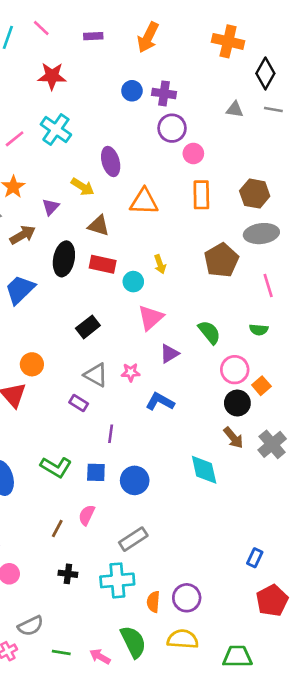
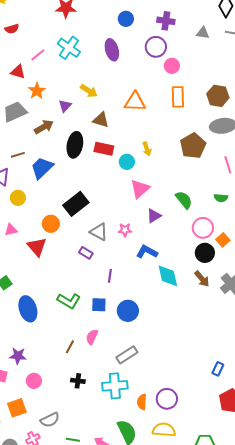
purple cross: (164, 93) -> (166, 21), moved
purple ellipse: (111, 161) -> (112, 50), moved
black rectangle: (88, 327) -> (76, 204), moved, size x1.4
cyan diamond: (204, 470) -> (168, 276), moved

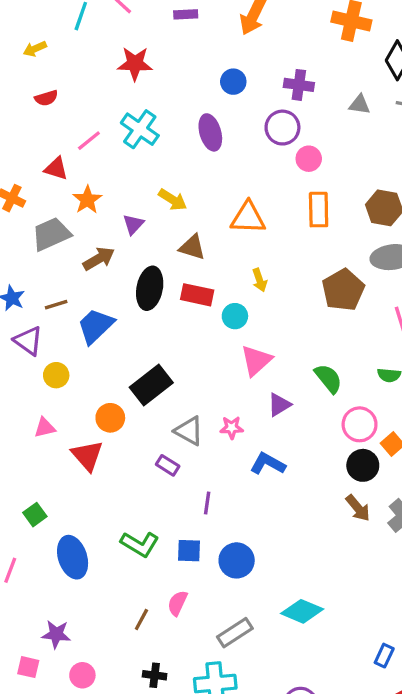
yellow arrow: (147, 149) -> (260, 280), moved
cyan diamond: (168, 276) -> (302, 611), moved, turned -55

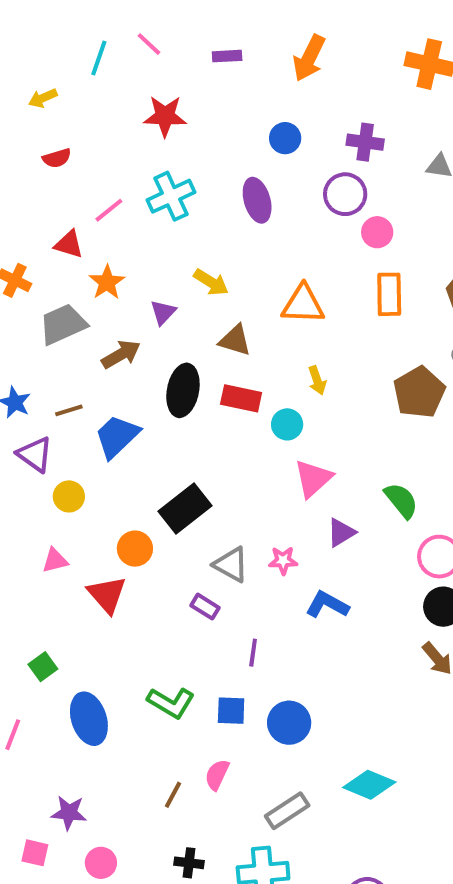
cyan cross: (140, 129) -> (171, 196), turned 30

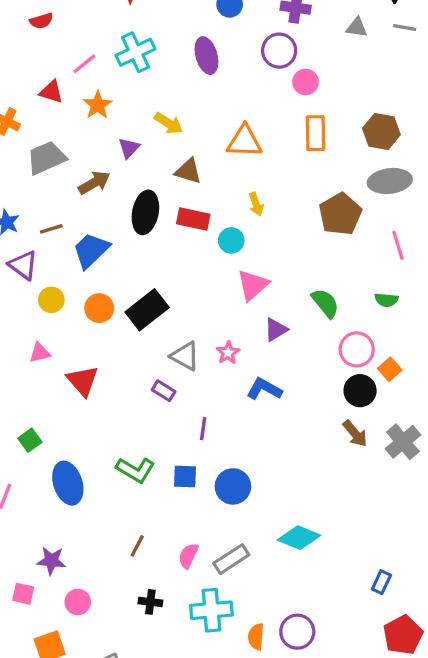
orange star: (107, 282) -> (98, 105), moved
orange circle: (135, 549) -> (99, 308), moved
pink star: (283, 561) -> (228, 353), turned -30
pink semicircle: (217, 775) -> (188, 556), moved

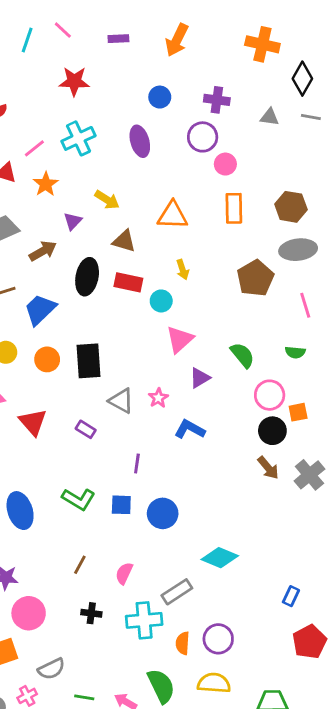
black rectangle: (147, 310) -> (88, 361), turned -56
orange square: (390, 369) -> (298, 412), turned 30
purple rectangle: (164, 391) -> (86, 429), moved
gray rectangle: (231, 559) -> (177, 592), moved
pink circle: (78, 602) -> (29, 613), size x1.5

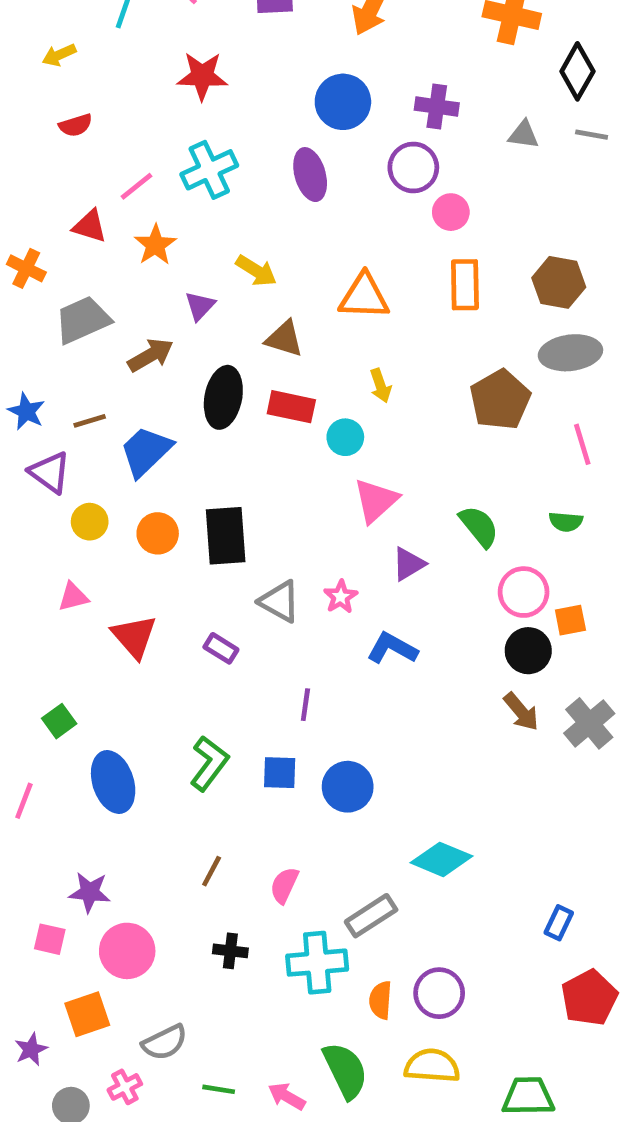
blue circle: (160, 97) -> (343, 102), size x1.5
green L-shape: (78, 499) -> (209, 763), turned -84

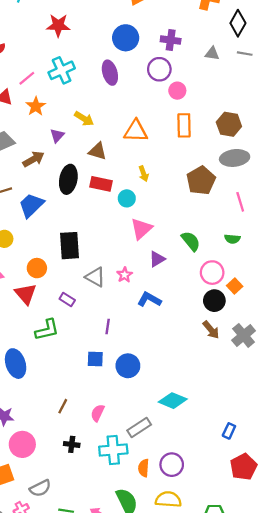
orange circle: (158, 533) -> (37, 268), moved
orange square: (570, 620) -> (235, 286), turned -32
green L-shape: (209, 763) -> (47, 330), moved, turned 40

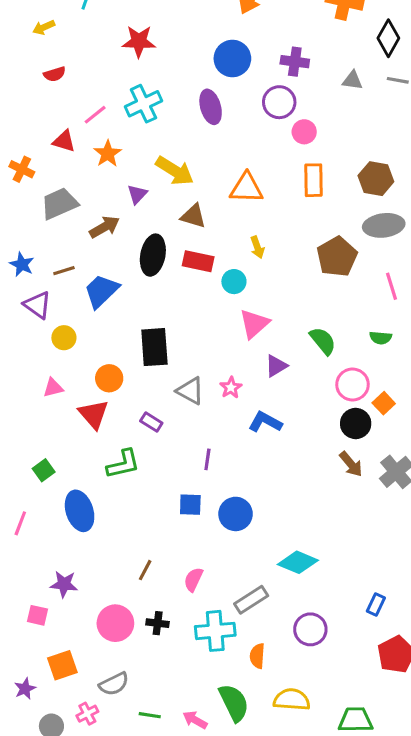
yellow arrow: (84, 119) -> (175, 171), size x1.4
pink circle: (22, 444) -> (115, 623), moved
purple circle: (172, 465) -> (310, 629), moved

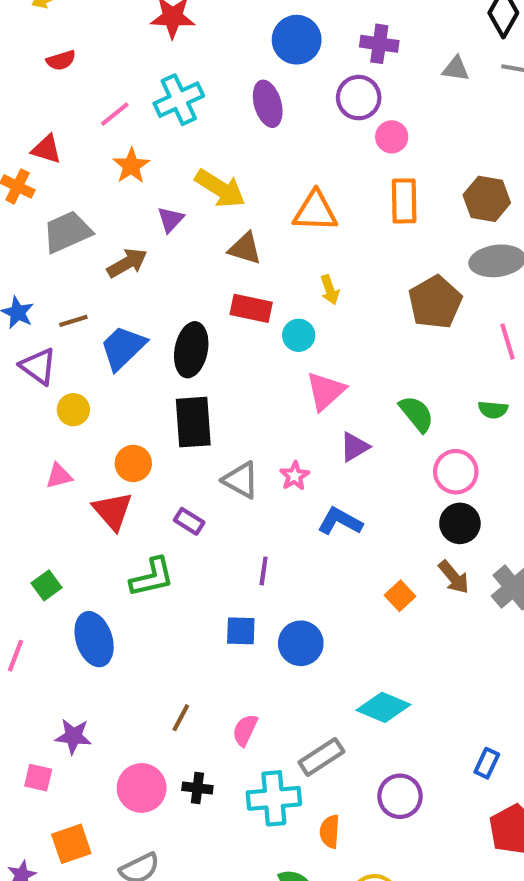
red triangle: (64, 141) -> (47, 149), moved
black ellipse: (153, 255) -> (191, 350), moved
orange square: (384, 403) -> (400, 596), moved

